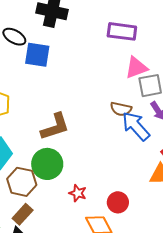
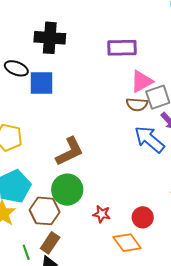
brown semicircle: (121, 109) -> (137, 104), moved

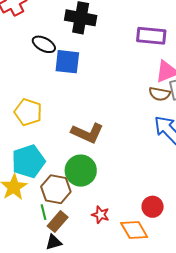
brown L-shape: (70, 152) -> (87, 133), turned 44
red star: (102, 214) -> (100, 215), moved
green line: (26, 252) -> (43, 212), moved

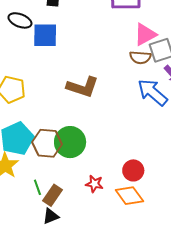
brown L-shape: (87, 133) -> (83, 87), moved
brown hexagon: (56, 189) -> (47, 143), moved
red circle: (153, 207) -> (133, 170), moved

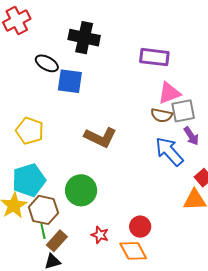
brown hexagon: (47, 143) -> (43, 210), moved

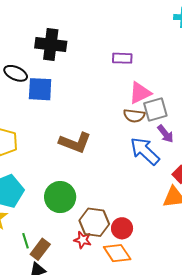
purple rectangle: (154, 57) -> (122, 58), size x0.7
brown hexagon: (43, 210) -> (94, 222), moved

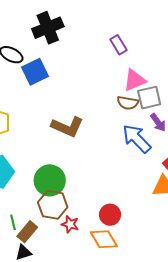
black cross: (51, 45) -> (48, 28), turned -32
purple rectangle: (122, 58) -> (119, 45), turned 54
blue square: (40, 89) -> (35, 72), turned -32
brown hexagon: (94, 222) -> (53, 205), moved

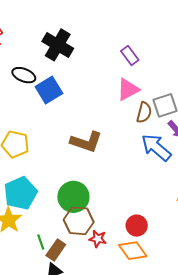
black cross: (48, 28) -> (58, 45), turned -32
pink triangle: (135, 80) -> (128, 90), moved
brown semicircle: (128, 103) -> (144, 112), turned -80

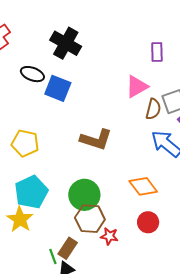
purple rectangle: (130, 56) -> (157, 52), moved, turned 36
blue square: (49, 90) -> (58, 88), turned -36
green line: (41, 242) -> (53, 257), moved
orange diamond: (133, 251) -> (143, 186), moved

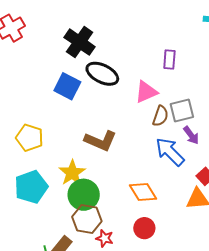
black ellipse: (32, 74) -> (102, 74), moved, size x1.4
yellow star: (20, 219) -> (72, 173), moved

